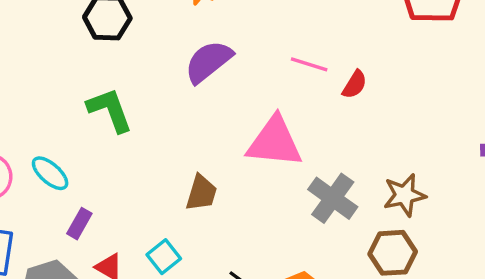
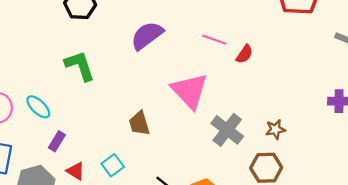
pink triangle: (275, 142) -> (189, 91), turned 39
brown trapezoid: (201, 193) -> (139, 123), turned 145
brown star: (404, 195) -> (275, 129), size x0.7

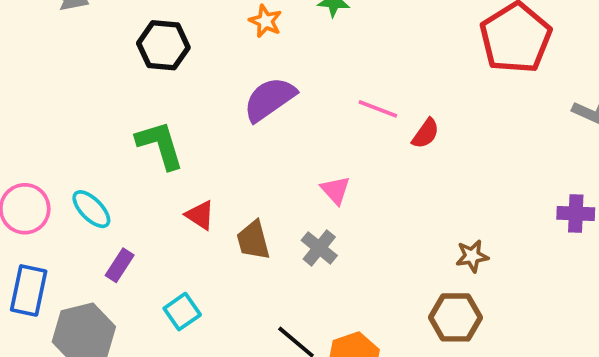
pink triangle: (189, 91) -> (335, 190), size x0.5
gray cross: (227, 130) -> (319, 248), moved, size x0.7
cyan square: (113, 165) -> (182, 312), moved
red triangle: (76, 171) -> (200, 215), moved

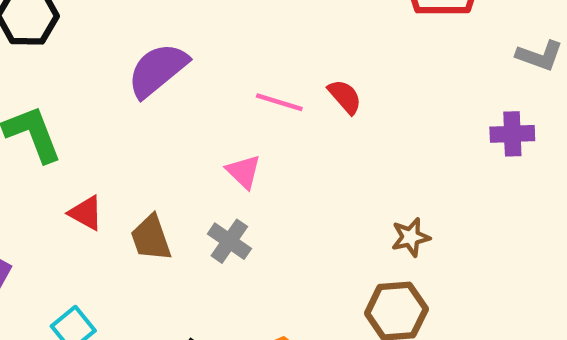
pink line: (378, 109) -> (279, 102), moved
red semicircle: (426, 133) -> (345, 97), turned -72
purple cross: (576, 213) -> (512, 134), moved

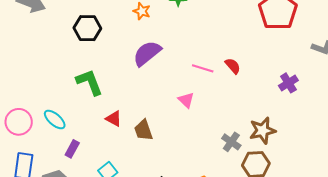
purple cross: (512, 134) -> (288, 83), moved, turned -30
brown star: (411, 237) -> (263, 130), size x1.5
gray cross: (229, 241) -> (231, 142), moved

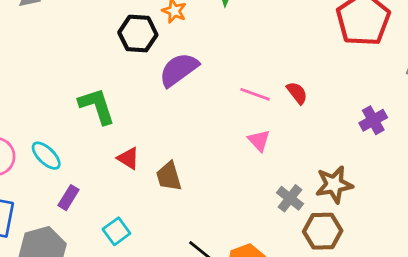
black hexagon: (87, 28) -> (138, 34), moved
pink triangle: (186, 100) -> (259, 141), moved

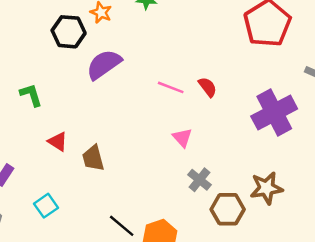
green L-shape: (97, 106) -> (31, 95), size x0.7
purple cross: (373, 120) -> (274, 113), size x1.8
pink triangle: (259, 141) -> (182, 138), moved
brown star: (334, 185) -> (266, 188), moved

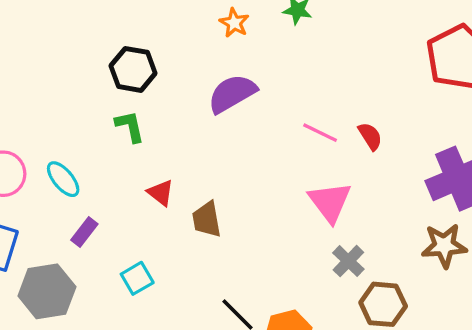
black hexagon: (69, 32) -> (133, 69), moved
pink triangle: (182, 138) -> (330, 202), size x1.6
brown star: (266, 188) -> (444, 246), moved

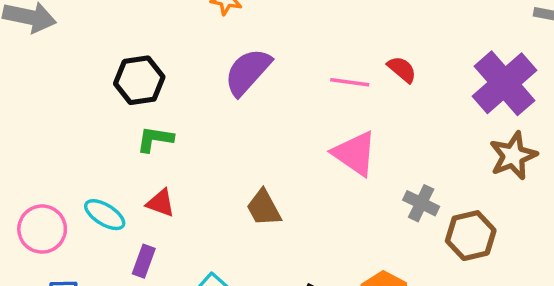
green L-shape: (130, 126) -> (155, 139), turned -51
red triangle: (161, 193) -> (161, 203), moved
pink triangle: (330, 202) -> (355, 153), moved

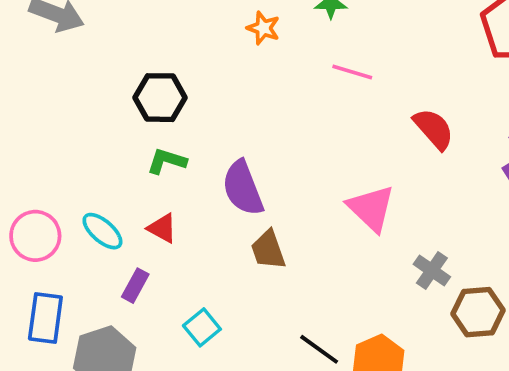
red semicircle: (402, 69) -> (434, 129), size x1.4
purple semicircle: (248, 72) -> (243, 188), moved, turned -72
pink line: (350, 82) -> (352, 72), moved

